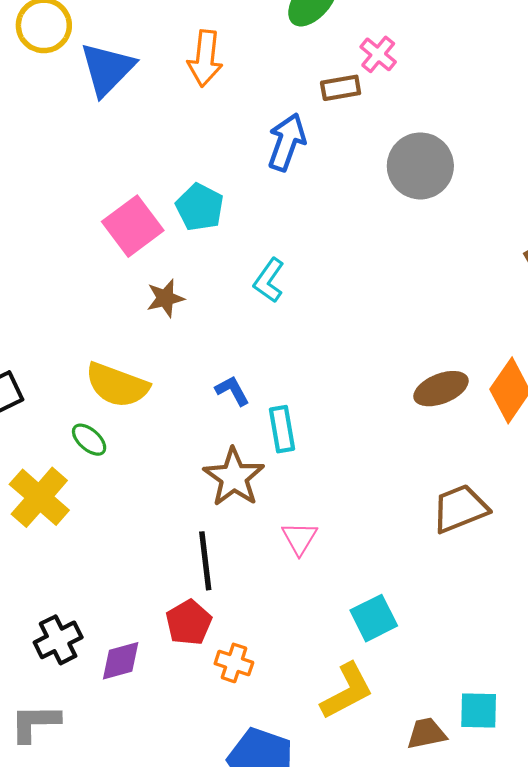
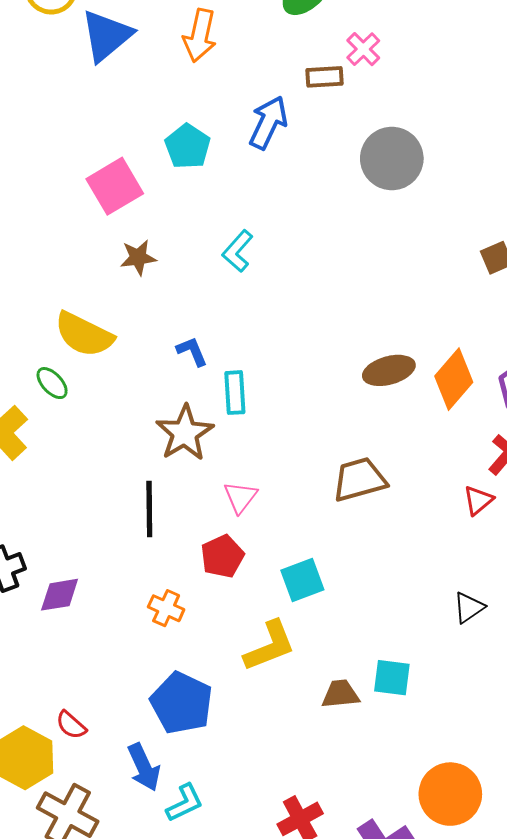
cyan pentagon: (200, 207) -> (188, 146), moved
brown trapezoid: (460, 509) -> (359, 480), moved
red pentagon: (189, 623) -> (222, 556), moved

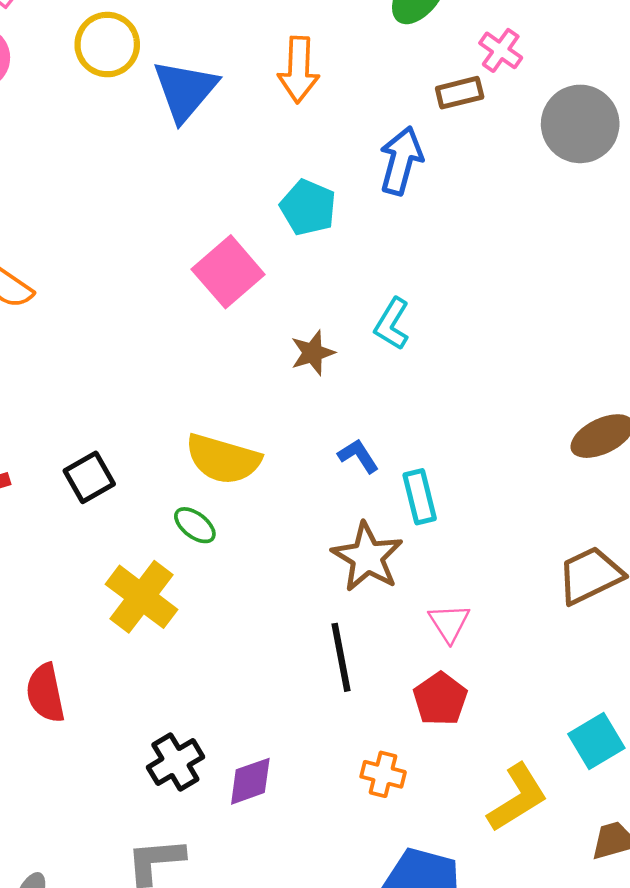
gray circle: (392, 158) -> (580, 124), moved
brown star: (138, 257) -> (313, 353), moved
cyan square: (302, 580) -> (596, 741), moved

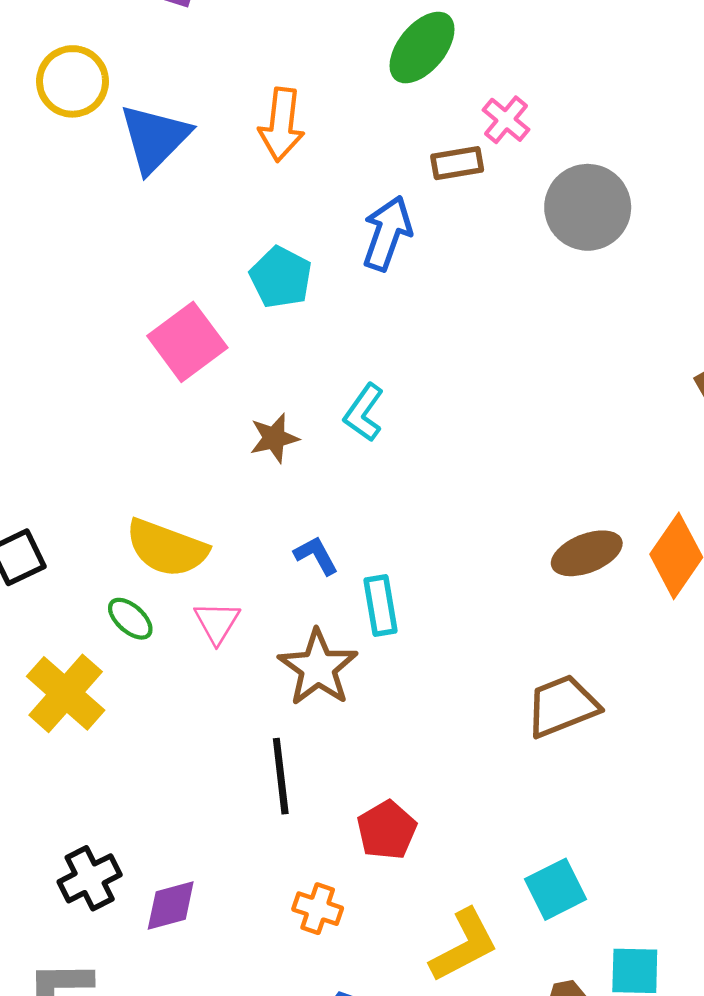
pink triangle: (449, 623) -> (217, 622), moved

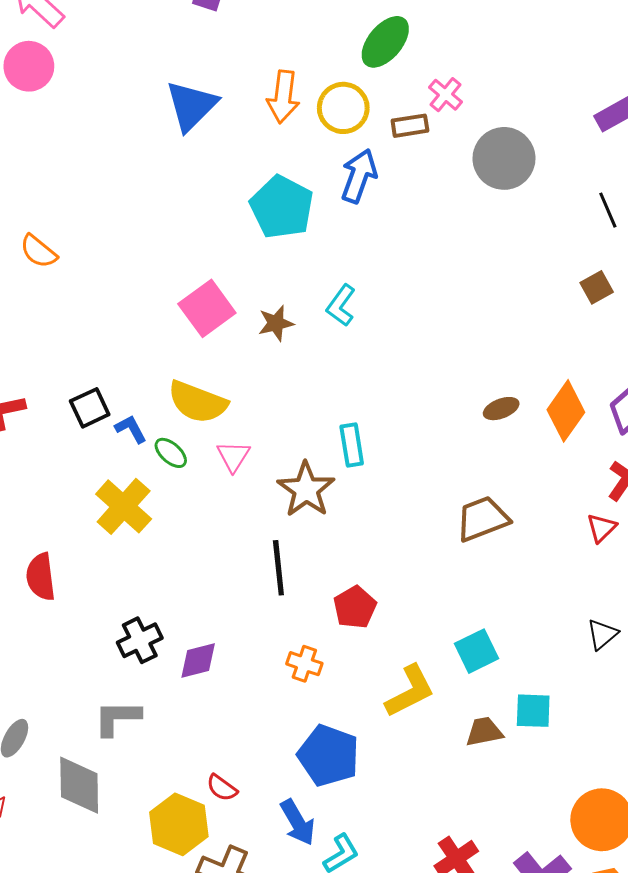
yellow circle: (73, 81) -> (343, 108), moved
cyan pentagon: (281, 277) -> (282, 207), size x1.4
pink square: (187, 342) -> (207, 308), moved
brown ellipse: (587, 553) -> (501, 409), size x0.7
blue L-shape: (316, 555) -> (131, 429), moved

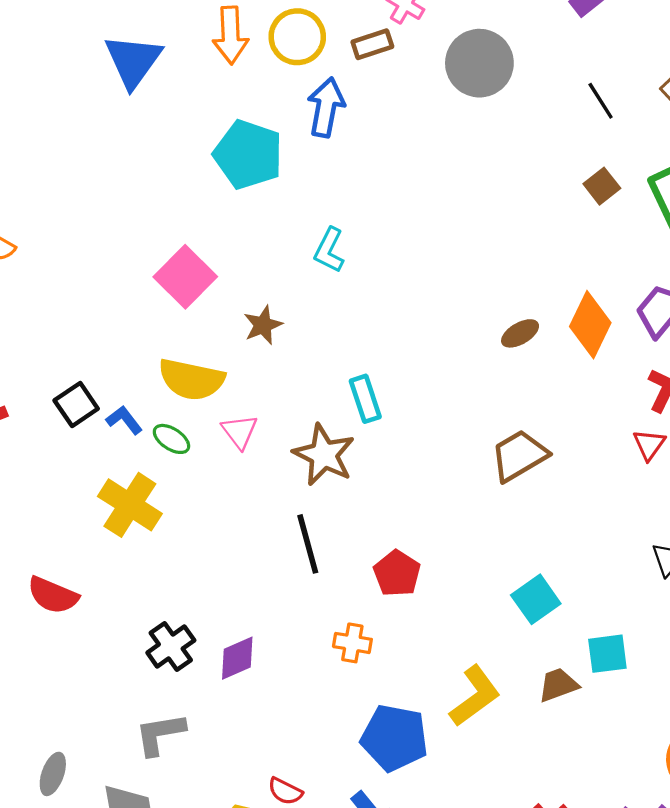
brown star: (276, 323) -> (263, 325), moved
red semicircle: (41, 577) -> (53, 595), turned -51
yellow L-shape: (410, 691) -> (475, 696), moved

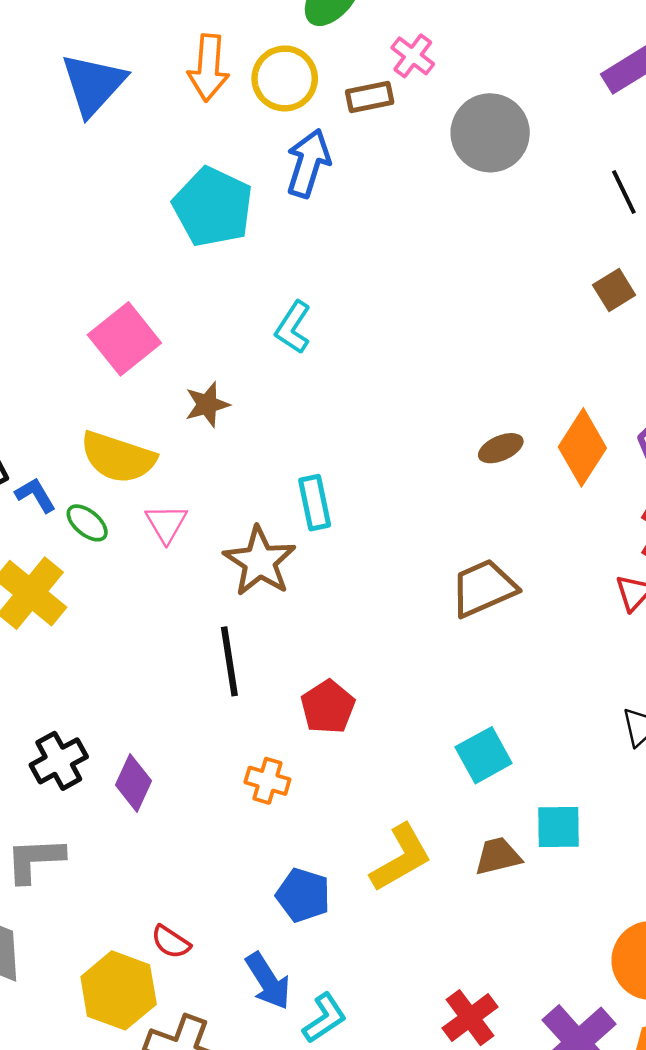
purple diamond: (237, 658) -> (134, 783), turned -48
blue pentagon: (394, 738) -> (303, 895), size x0.7

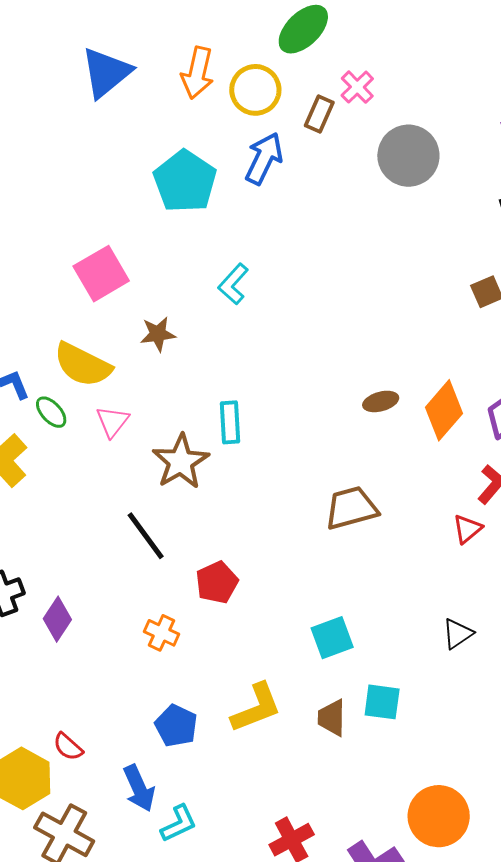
brown rectangle: (370, 97) -> (319, 114), turned -63
black line: (229, 661) -> (146, 536), turned -36
brown trapezoid: (498, 856) -> (332, 718), turned -84

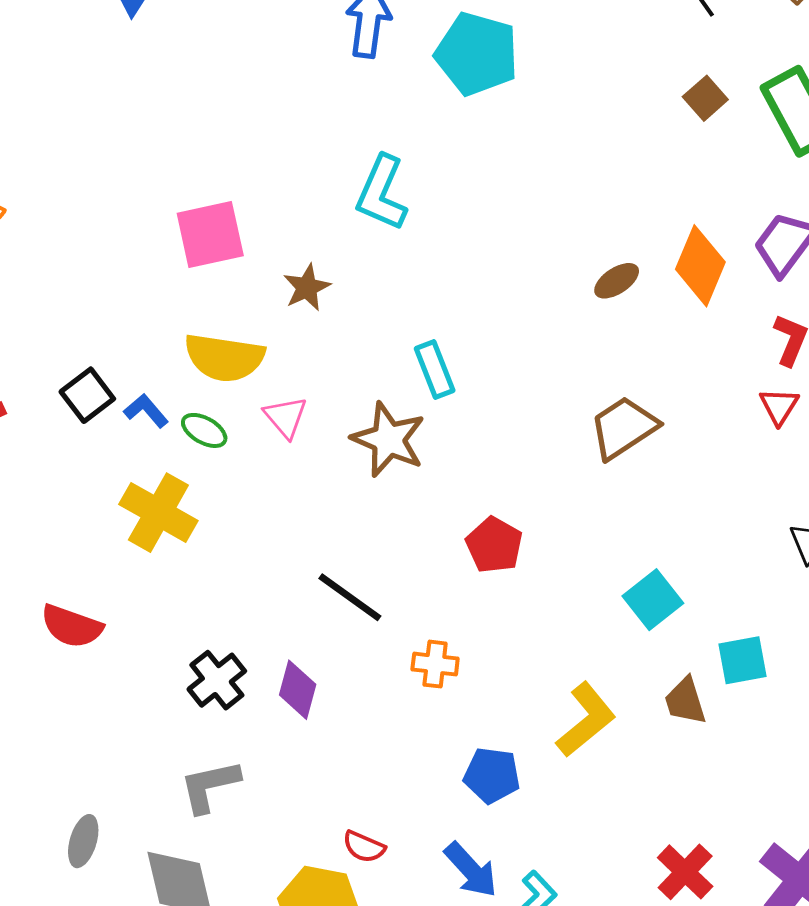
cyan pentagon: (185, 181) -> (477, 54), moved
pink square: (101, 274) -> (210, 235), turned 36
cyan L-shape: (233, 284) -> (382, 193), size x1.4
black line: (146, 536) -> (350, 597), moved
red pentagon: (217, 582) -> (494, 545), moved

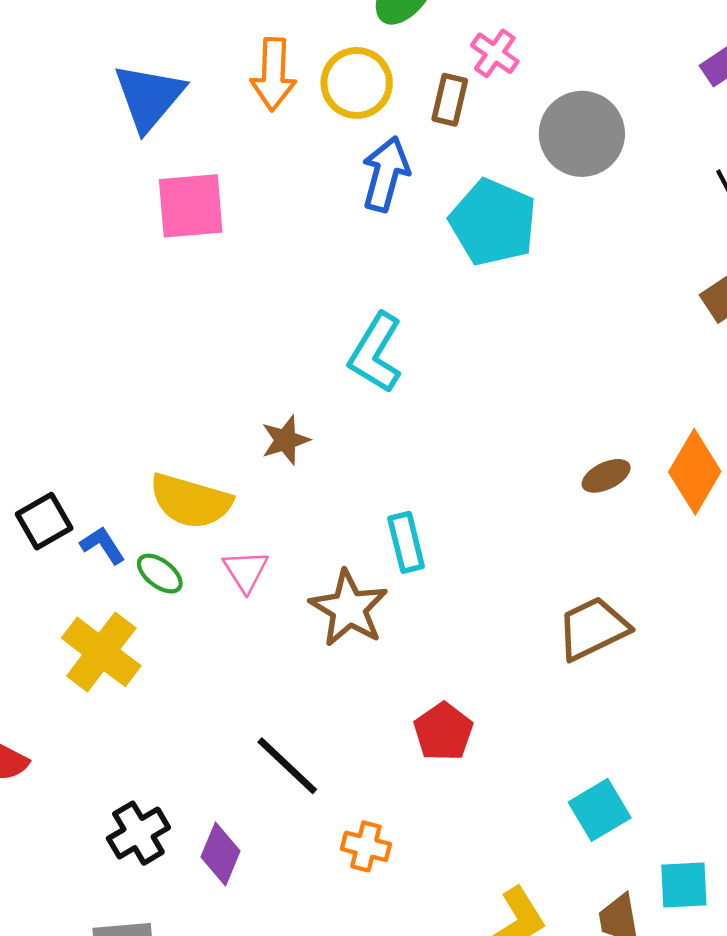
pink square: (210, 235) -> (191, 206), moved

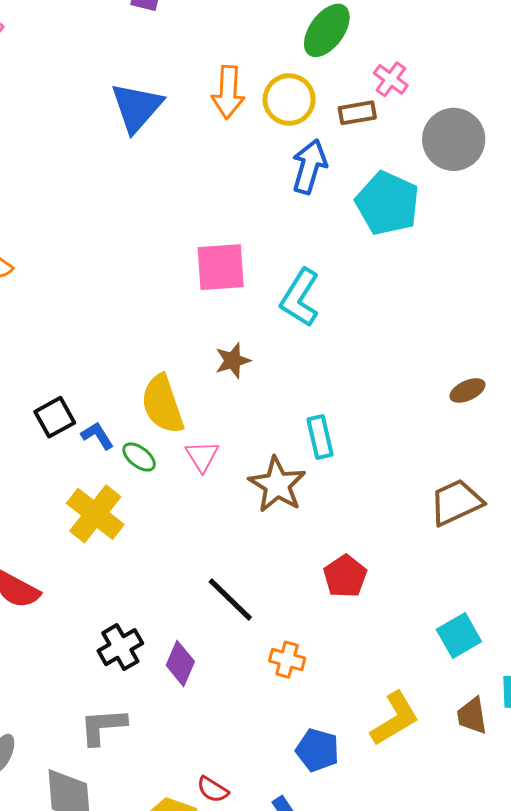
brown rectangle: (450, 100) -> (357, 113), turned 66
pink square: (191, 206) -> (221, 267), moved
yellow semicircle: (191, 501) -> (163, 404), turned 54

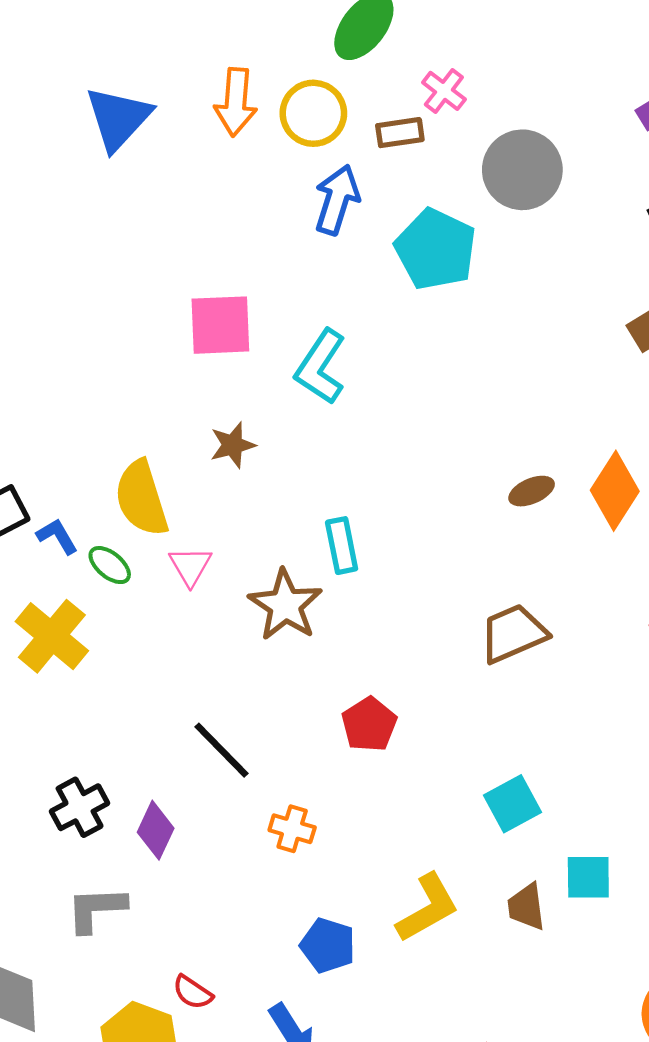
gray L-shape: (103, 726) -> (96, 909), moved

